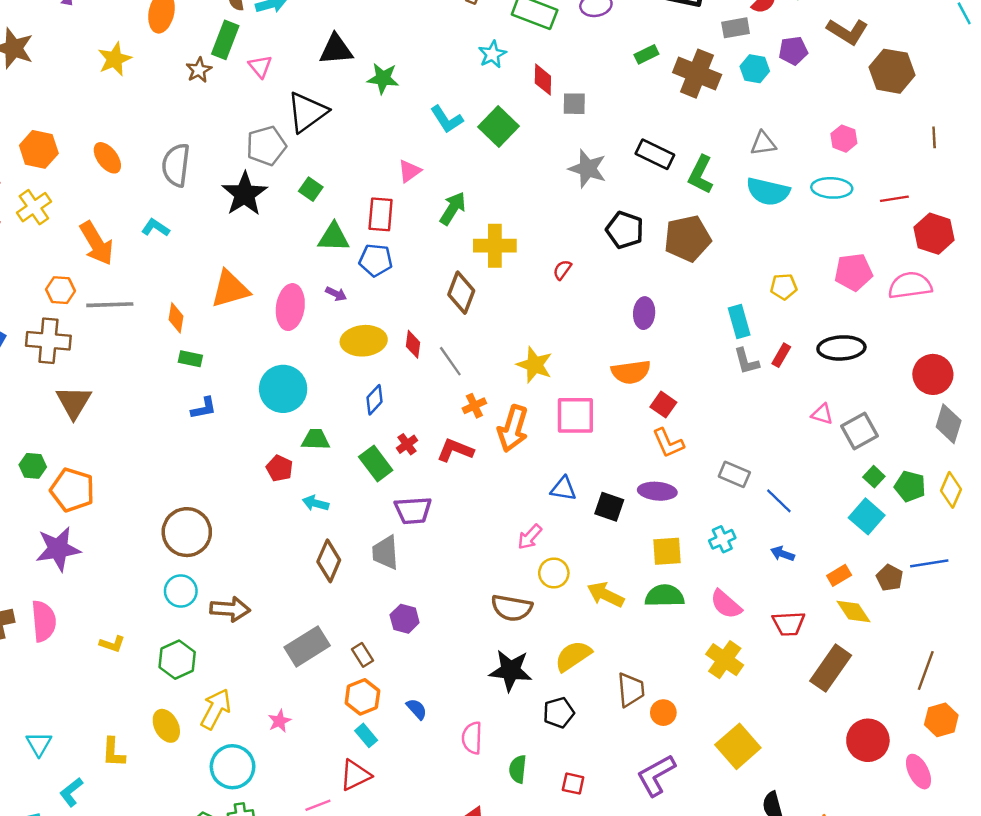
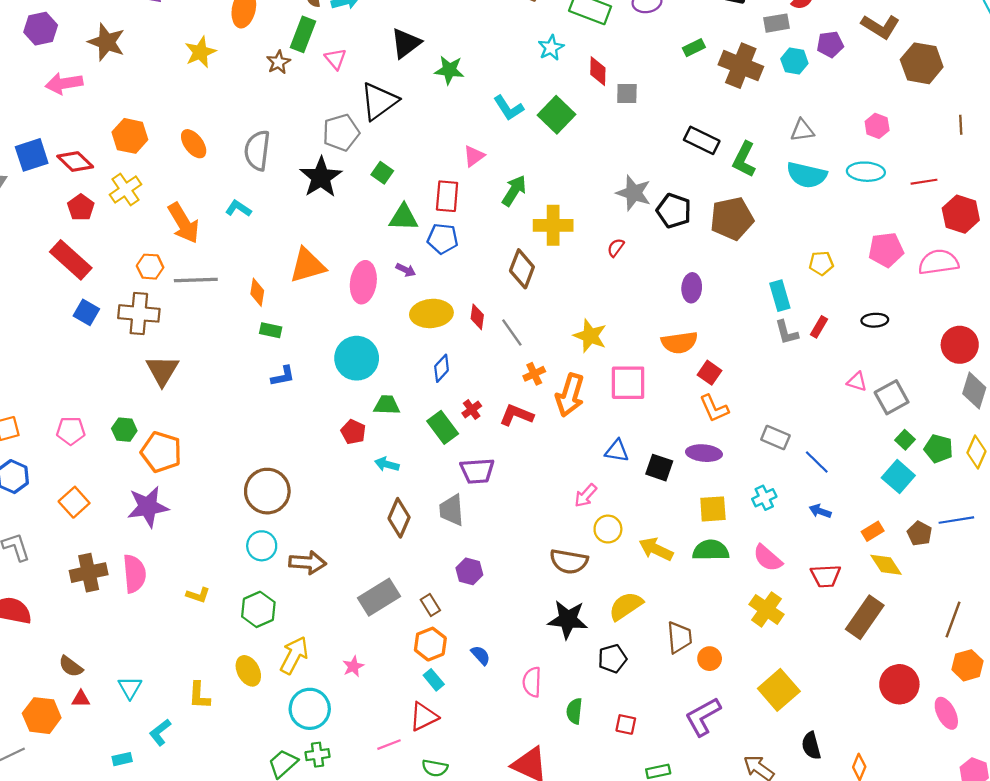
black triangle: (336, 50) -> (406, 43), turned -32
gray star: (588, 169) -> (634, 193), moved
black ellipse: (841, 348) -> (875, 320), size x0.6

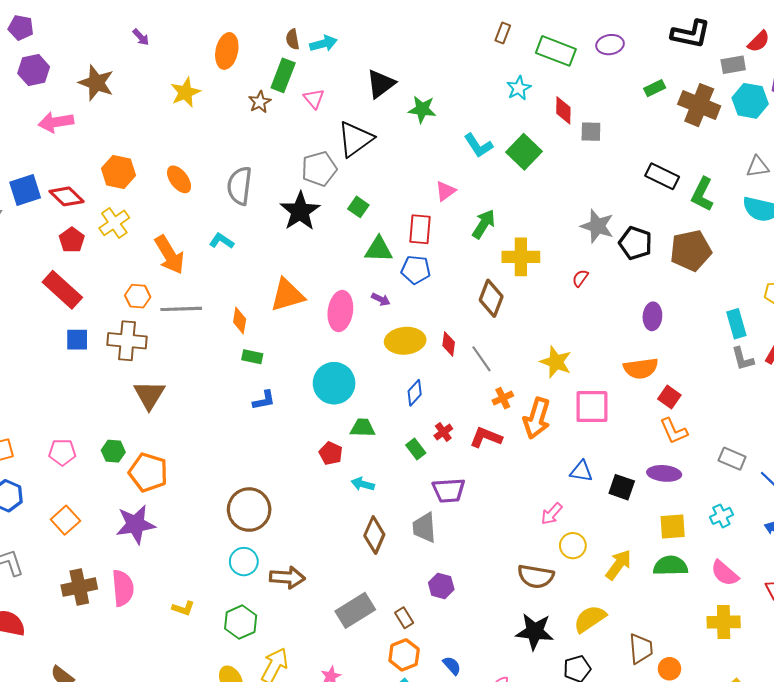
cyan hexagon: (794, 61) -> (750, 101), size x1.4
blue square: (86, 312) -> (77, 340), turned -30
green rectangle: (443, 427) -> (416, 449), size x0.7
yellow arrow: (656, 549) -> (619, 565), turned 100
yellow cross: (767, 609) -> (724, 622), turned -36

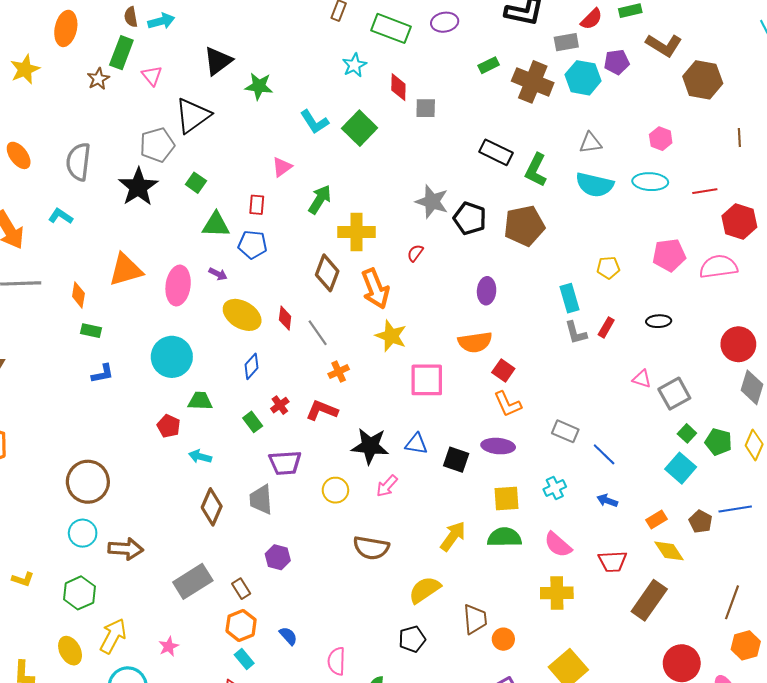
red rectangle: (420, 229) -> (257, 205), size x0.7
yellow ellipse: (405, 341) -> (242, 315), turned 36
orange arrow: (537, 418) -> (375, 289), moved, turned -39
yellow circle: (573, 546) -> (335, 490), moved
black star: (535, 632) -> (370, 446), moved

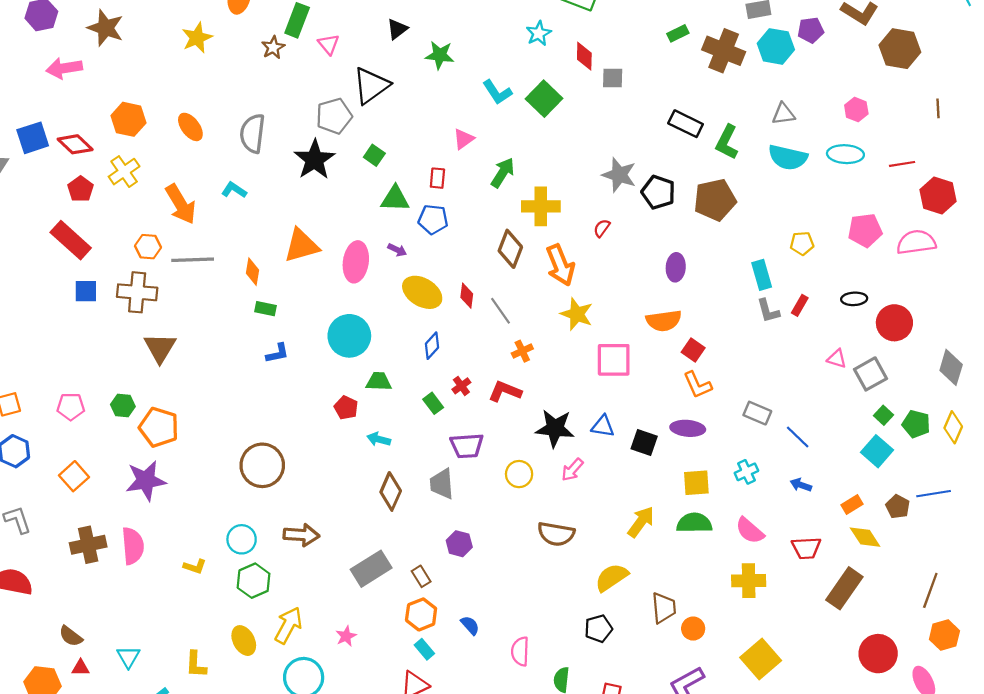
black triangle: (218, 61) -> (397, 29), size x0.7
red circle: (738, 344) -> (894, 323), moved
cyan circle: (83, 533) -> (242, 539), moved

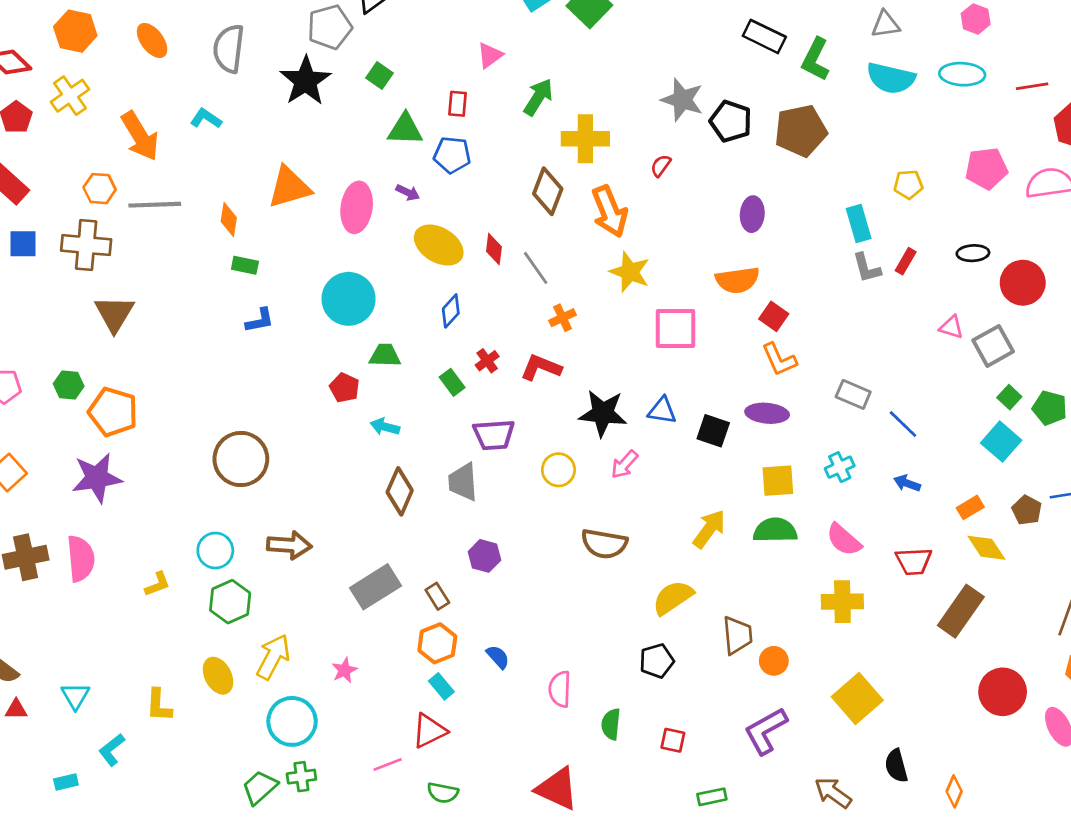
yellow L-shape: (195, 567) -> (157, 584), turned -40

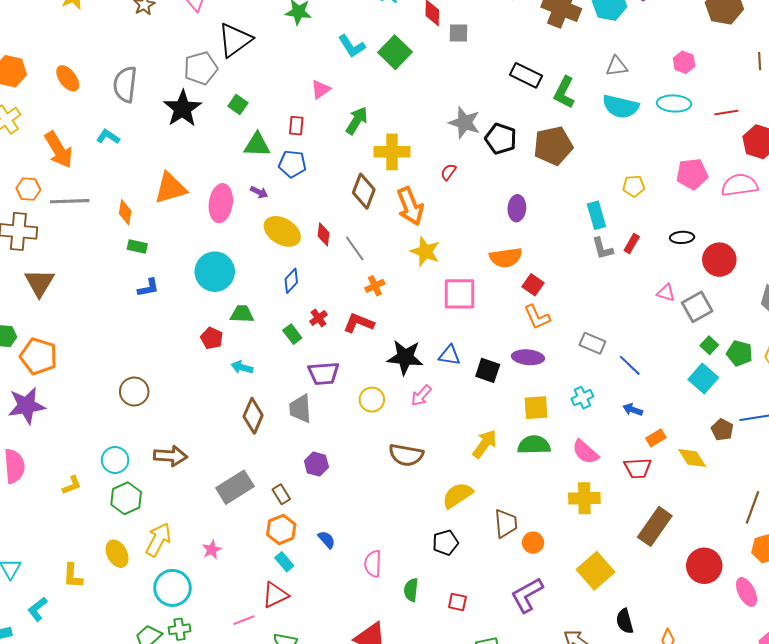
brown circle: (241, 459) -> (134, 392), size x0.7
orange rectangle: (970, 507) -> (656, 438), moved
brown rectangle: (961, 611) -> (655, 526), moved

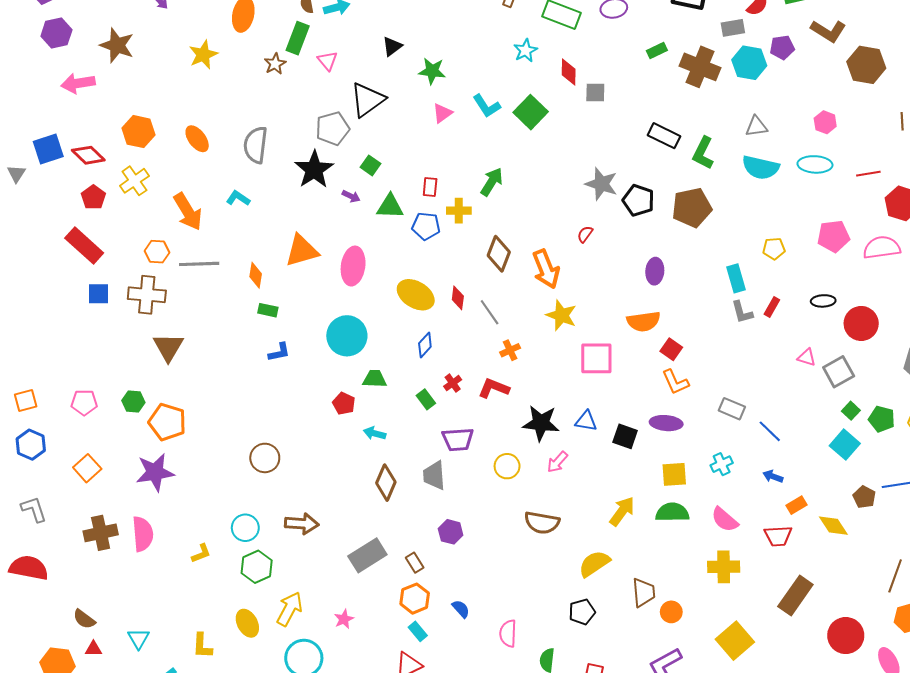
pink triangle: (320, 89) -> (442, 113), moved
yellow cross: (392, 152) -> (459, 211), moved, size x0.7
purple arrow: (259, 192) -> (351, 196), moved

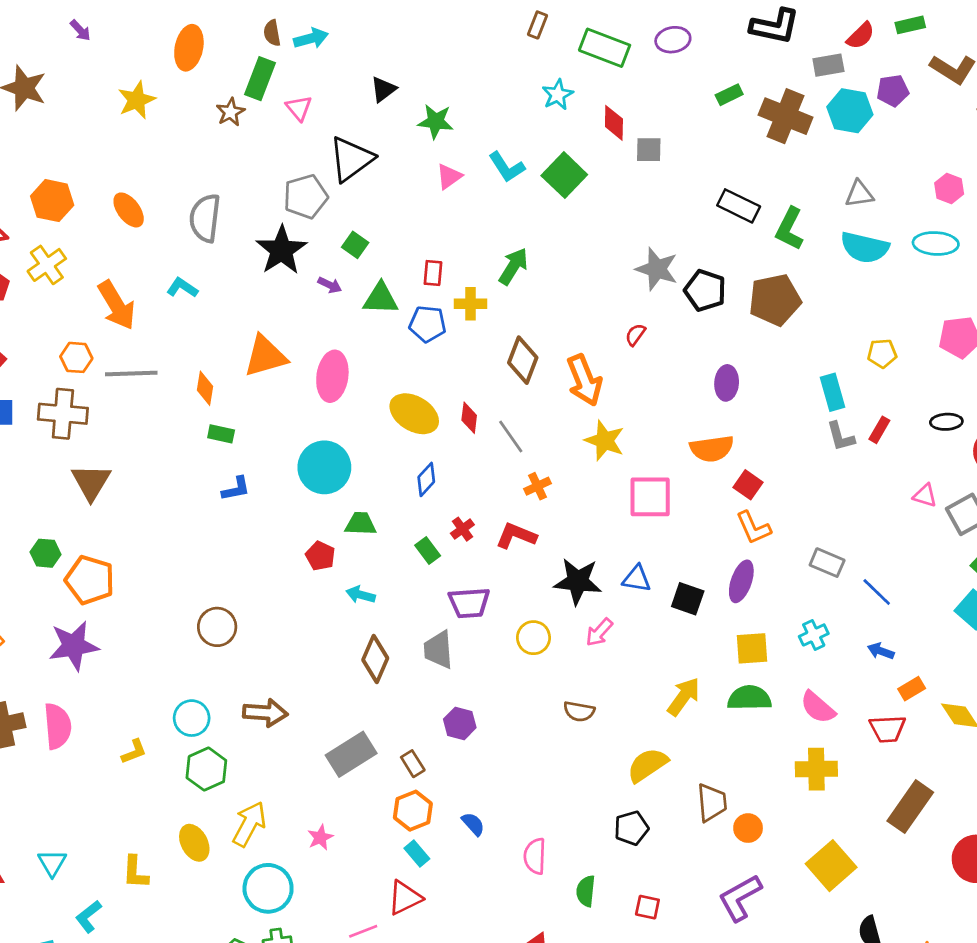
purple ellipse: (666, 423) -> (741, 581), turned -76
brown semicircle: (542, 523) -> (579, 711), size x0.7

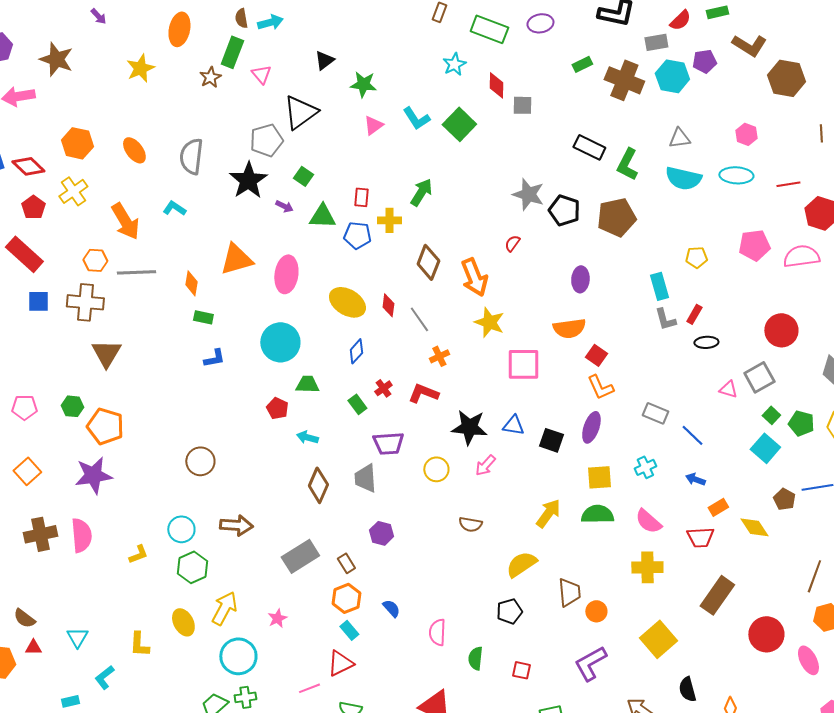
black ellipse: (946, 422) -> (706, 342), moved
pink triangle: (925, 496) -> (728, 389), moved

